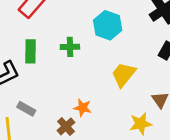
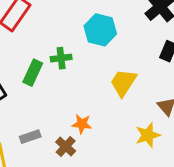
green rectangle: (31, 51) -> (33, 73), moved, turned 30
gray rectangle: (26, 109) -> (30, 137), moved, turned -42

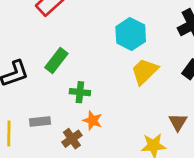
green cross: (61, 58) -> (80, 92), moved
yellow trapezoid: (123, 83) -> (145, 71), moved

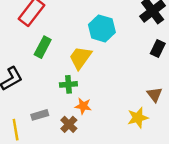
green rectangle: (56, 60) -> (43, 47), moved
yellow trapezoid: (145, 71) -> (80, 58), moved

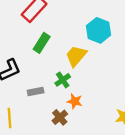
green cross: (68, 84) -> (63, 80), turned -35
gray rectangle: (40, 115) -> (36, 91), moved

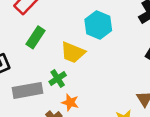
yellow trapezoid: (76, 56) -> (73, 52), turned -110
gray rectangle: (36, 91) -> (27, 90), size x1.6

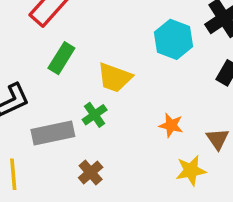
cyan hexagon: (98, 25) -> (173, 39), moved
orange star: (70, 102) -> (171, 125), moved

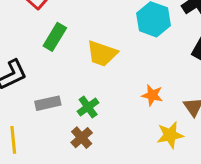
green cross: (95, 115) -> (88, 107), moved
gray rectangle: (53, 133) -> (48, 103), size x0.7

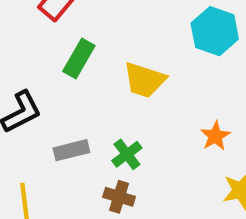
orange star: (152, 95) -> (215, 136), turned 30
brown cross: (82, 138) -> (119, 197), turned -30

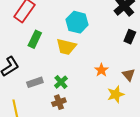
cyan hexagon: (215, 31) -> (77, 22), moved
brown cross: (119, 197) -> (59, 102), turned -32

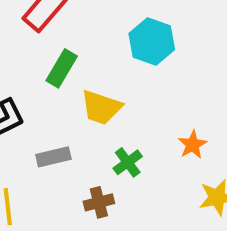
yellow trapezoid: (66, 47) -> (101, 107), moved
green cross: (61, 82) -> (128, 162), moved

